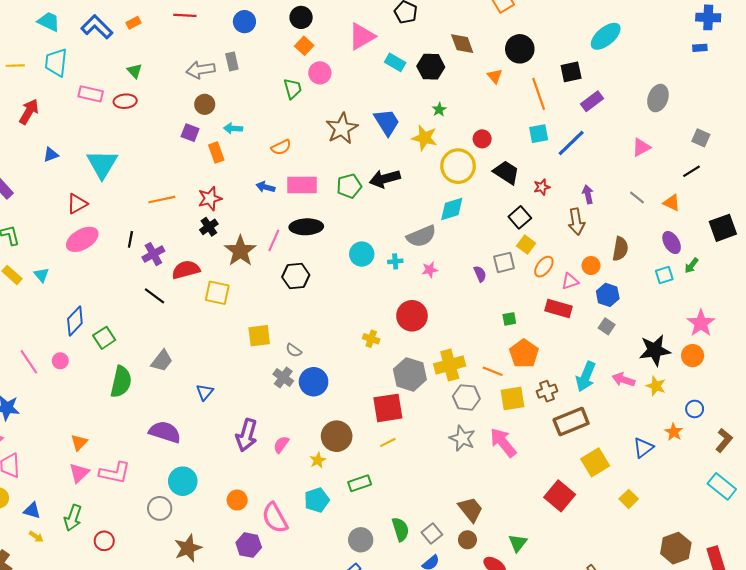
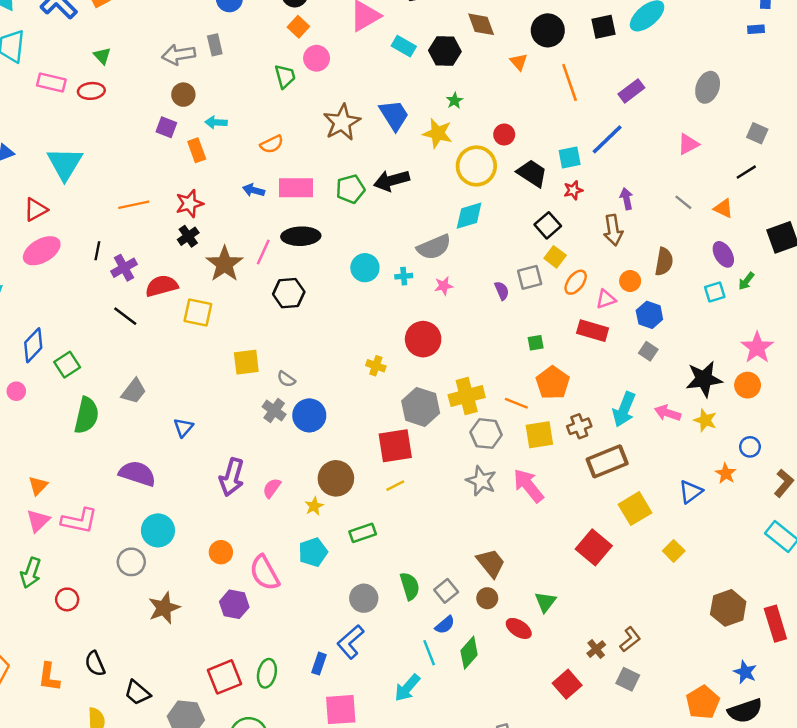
black square: (571, 72) -> (603, 27), moved
cyan square: (539, 134) -> (570, 158), moved

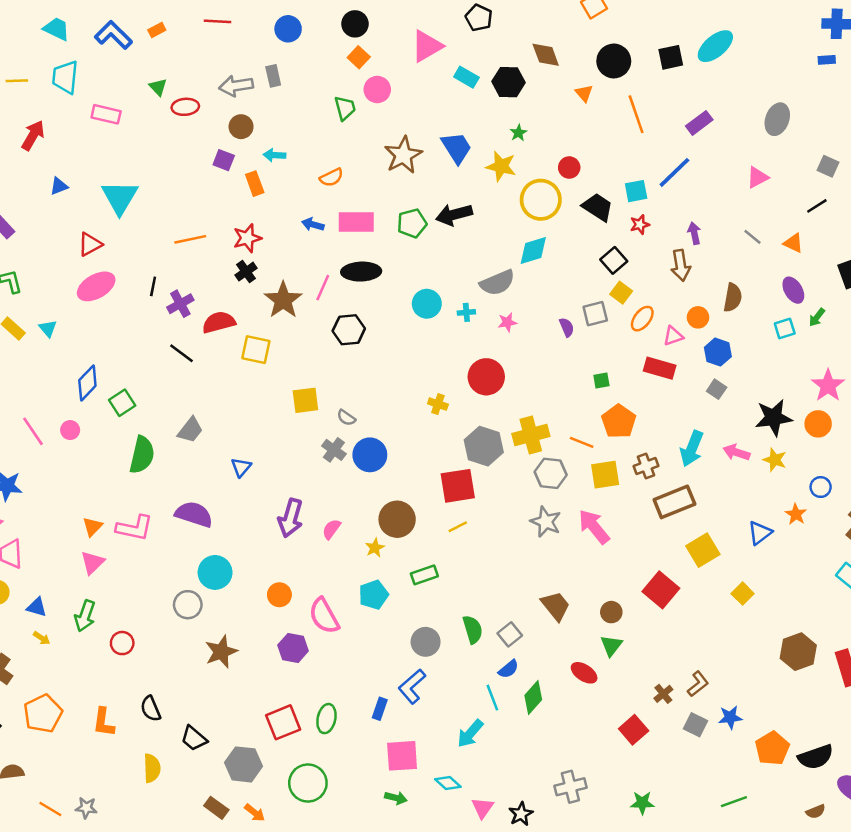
red ellipse: (91, 91) -> (185, 107), moved
pink L-shape: (79, 521) -> (135, 528), moved
brown circle: (487, 598) -> (611, 612), moved
blue star: (745, 672) -> (730, 717), moved, turned -30

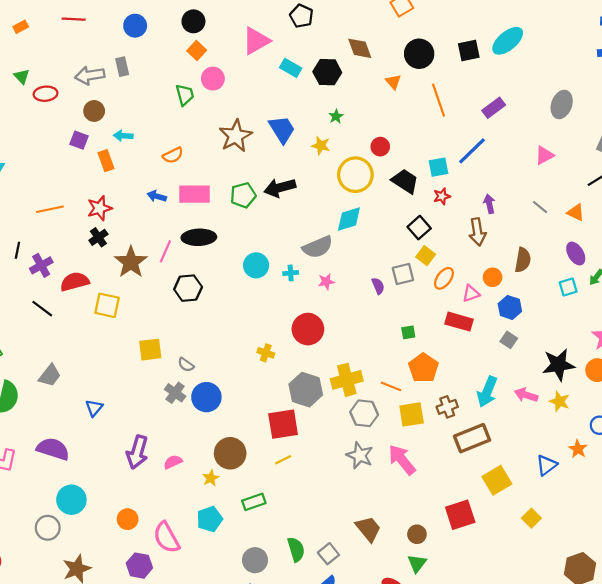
yellow star: (501, 166) -> (321, 146), size x0.7
pink semicircle: (331, 529) -> (173, 462), turned 30
red square: (661, 590) -> (460, 515), turned 32

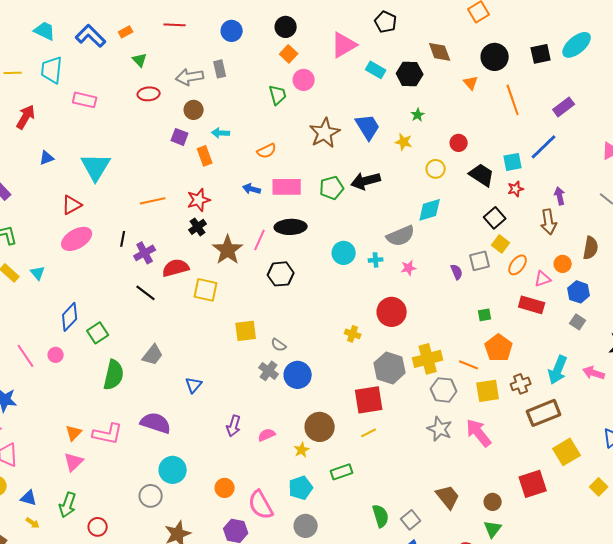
green triangle: (22, 76) -> (140, 60), moved
yellow circle: (355, 175) -> (436, 169), size x0.6
purple arrow: (137, 452) -> (234, 426), size x0.7
gray circle: (255, 560) -> (306, 526), moved

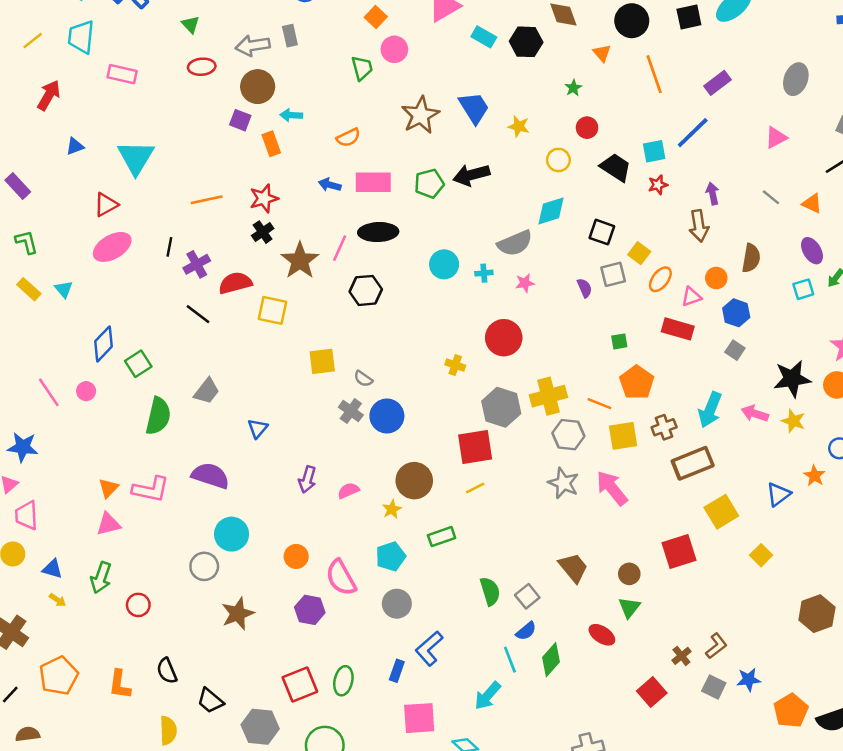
yellow line: (13, 73) -> (33, 41), turned -36
brown circle: (194, 110) -> (258, 87), size x1.4
green star: (418, 115) -> (573, 88), moved
black square: (495, 218) -> (602, 232), moved, turned -30
pink triangle: (74, 462) -> (108, 524), turned 30

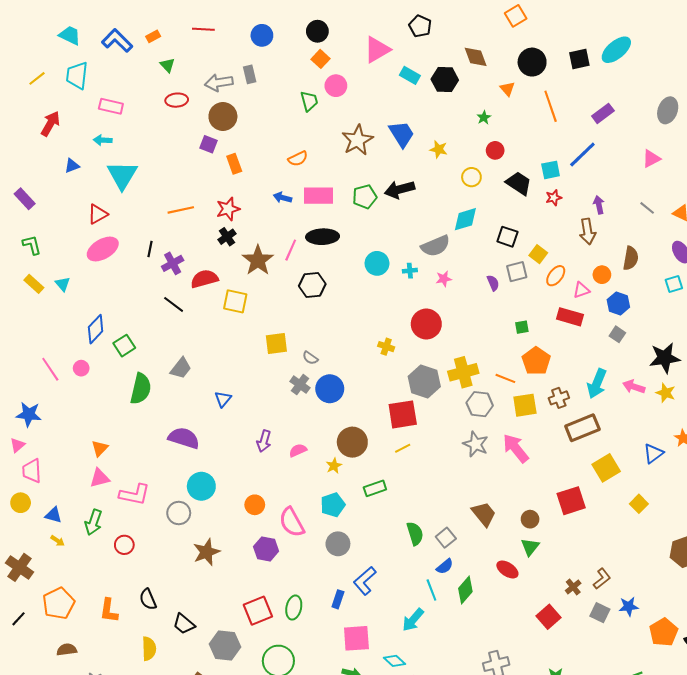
cyan arrow: (291, 115) -> (103, 140), moved
pink L-shape: (151, 489) -> (135, 495), moved
brown semicircle: (28, 734) -> (67, 650), moved

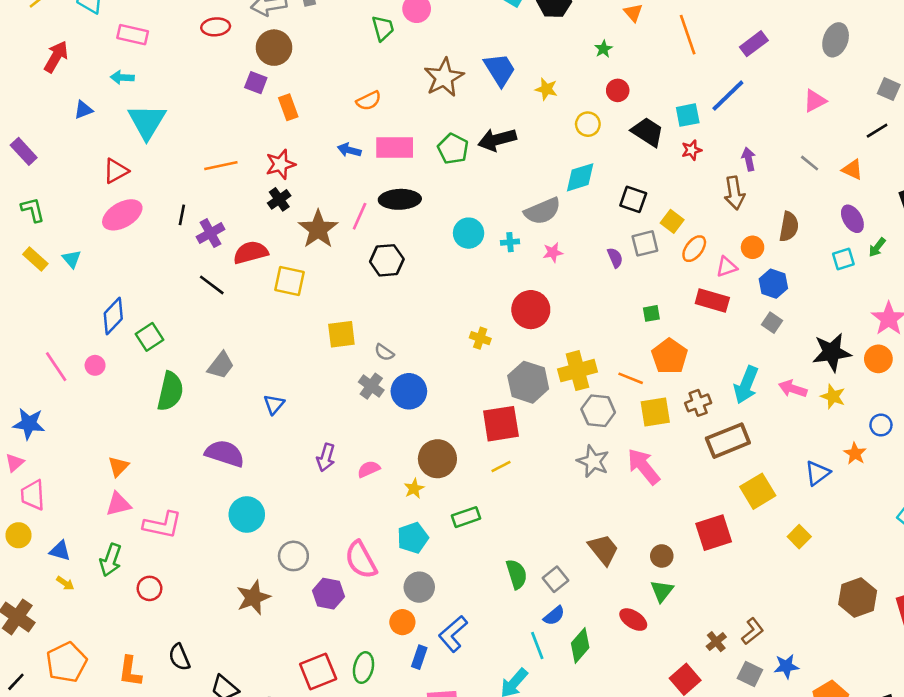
green pentagon: (365, 197) -> (453, 149), turned -30
orange circle: (255, 505) -> (402, 622), moved
gray circle: (179, 513) -> (293, 556), moved

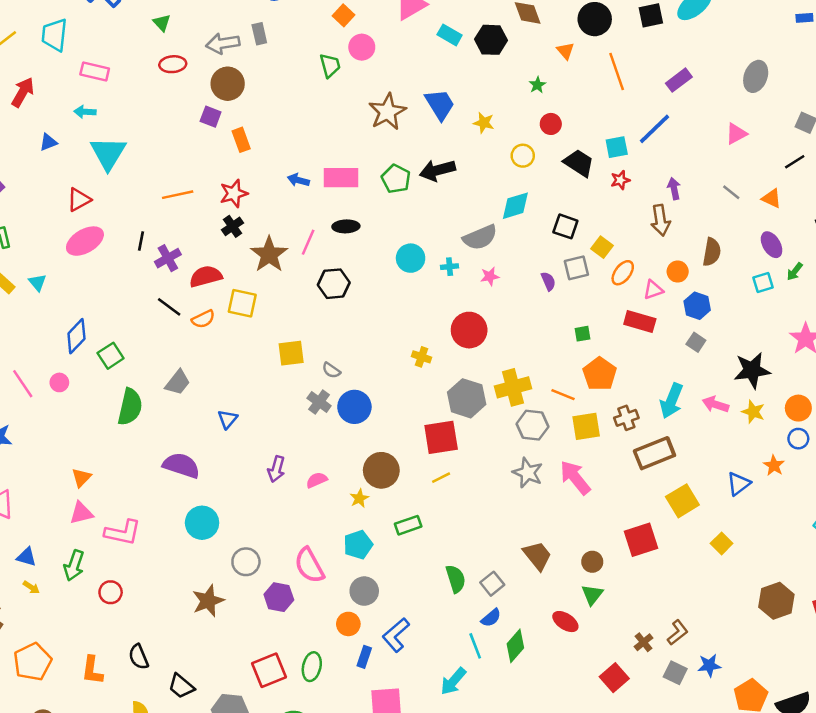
orange semicircle: (369, 101) -> (203, 319), moved
black ellipse: (400, 199) -> (346, 226), size x0.7
orange circle: (878, 359) -> (798, 408), moved

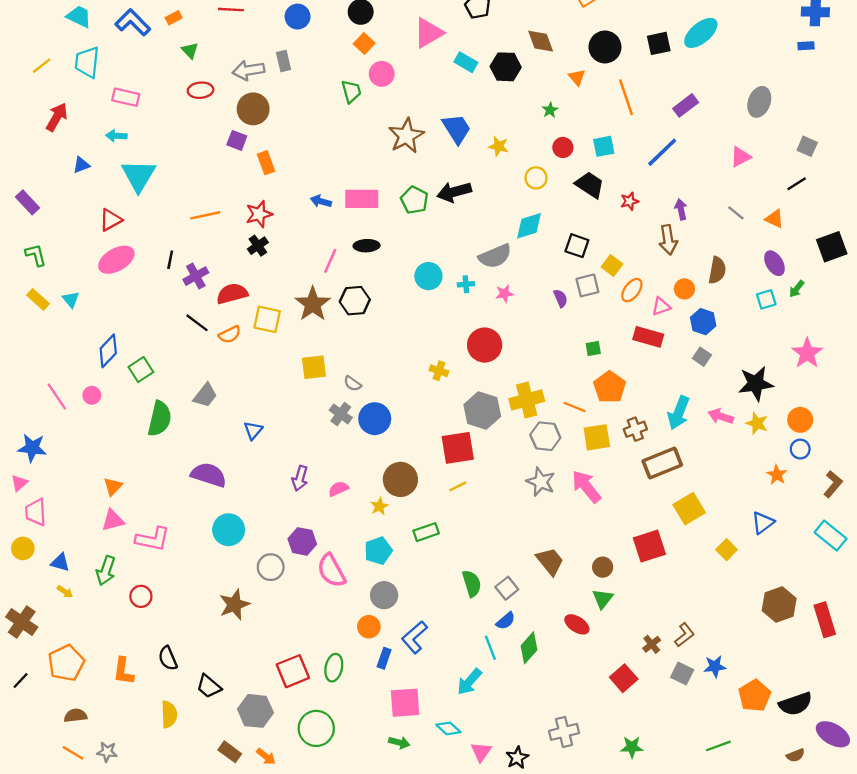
cyan square: (617, 147) -> (604, 146), moved
brown star: (269, 254) -> (313, 304), moved
blue triangle: (739, 484) -> (763, 523), moved
purple hexagon: (279, 597) -> (302, 541), moved

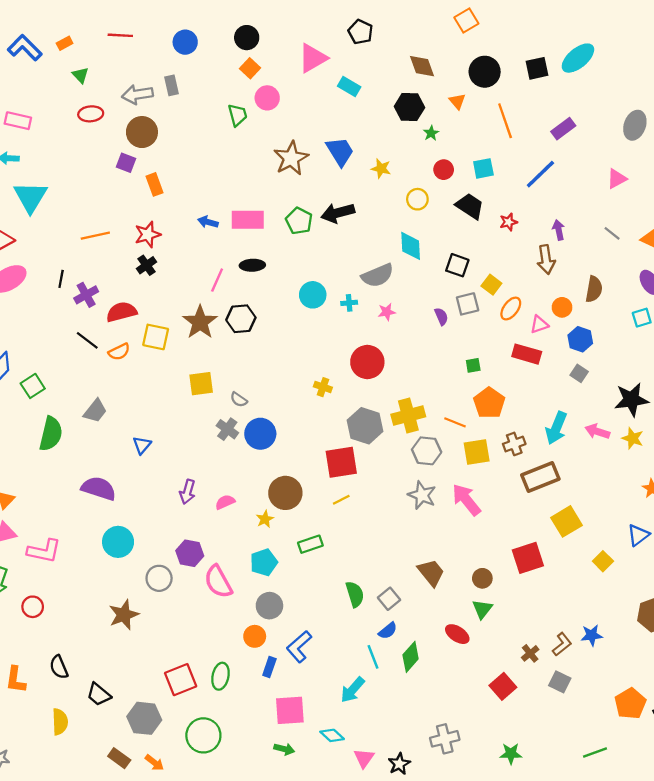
black hexagon: (506, 67) -> (409, 107), moved
cyan diamond: (529, 226) -> (411, 246), turned -76
blue star: (715, 666) -> (592, 635), moved

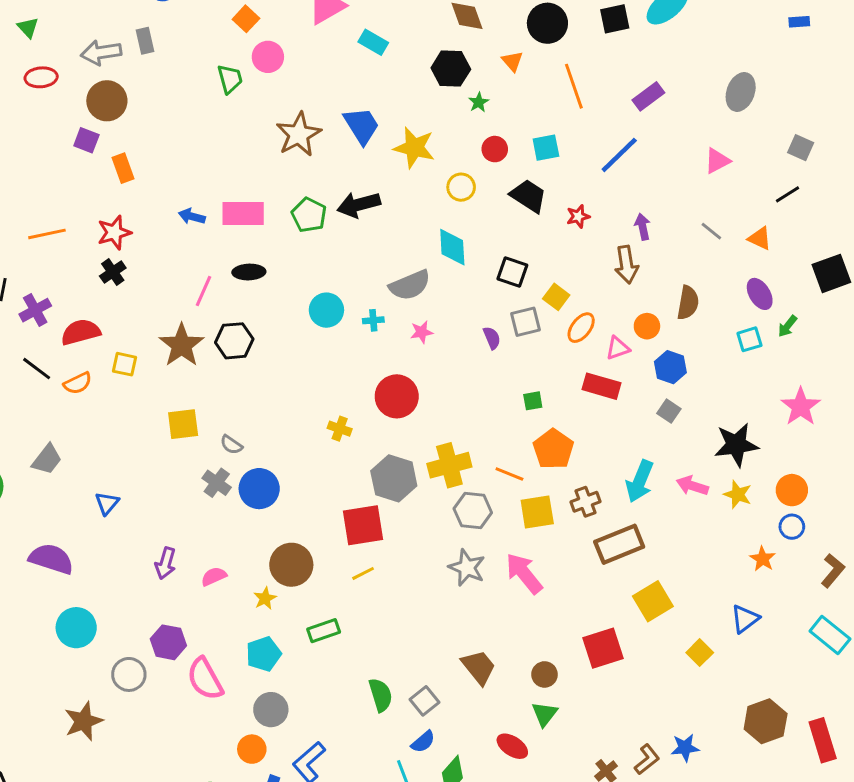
yellow star: (381, 168) -> (414, 148), size x1.6
yellow square: (156, 337) -> (124, 364), size x0.7

